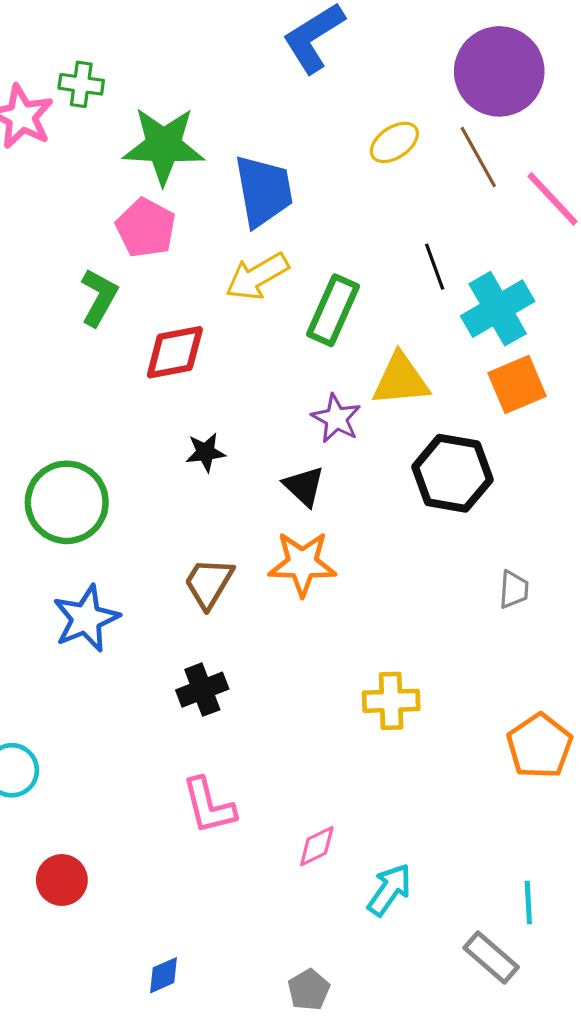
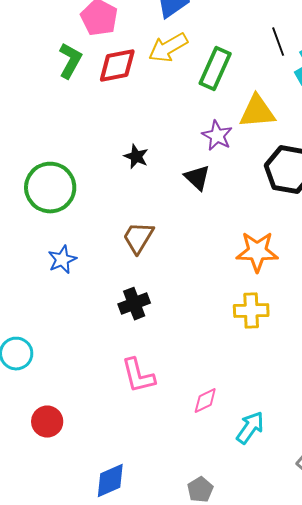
red diamond: (175, 352) -> (117, 66), moved
black star: (205, 452) -> (136, 157), turned 30
orange star: (302, 564) -> (257, 252), moved
blue star: (86, 619) -> (62, 260), size x0.7
blue diamond: (164, 975) -> (110, 481), size x1.5

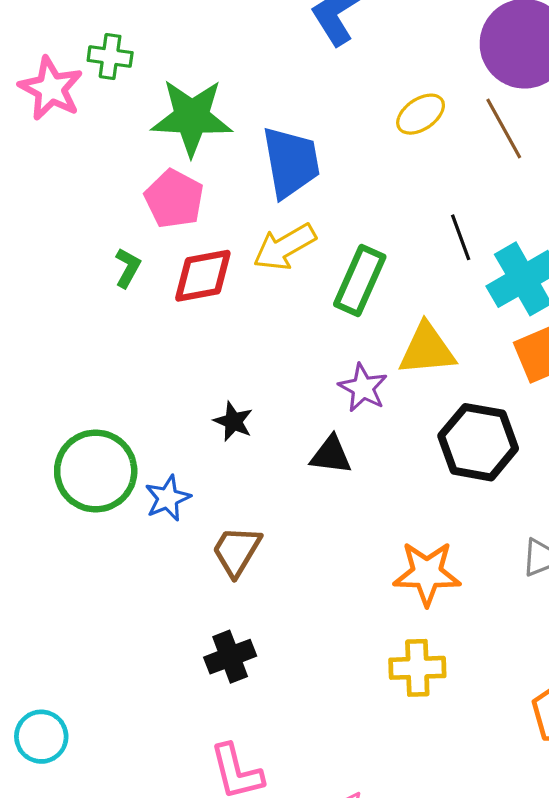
green L-shape: (70, 61) -> (128, 268), size x0.7
black triangle: (197, 178) -> (331, 455), turned -36
blue star: (62, 260) -> (168, 498), moved

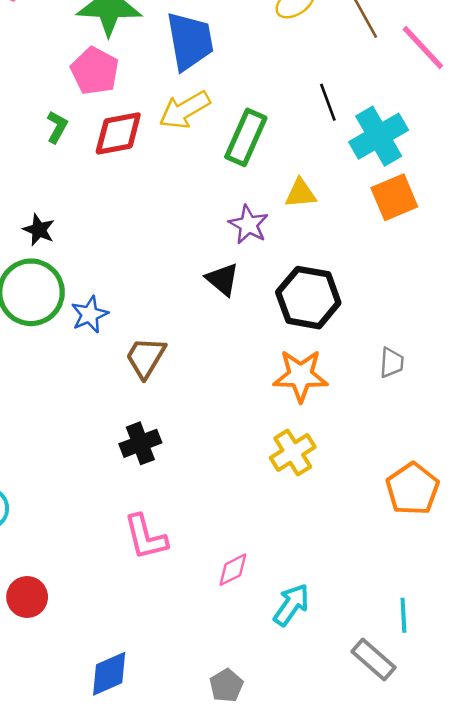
yellow triangle: (427, 349) -> (301, 193), size x0.7
black star: (233, 421) -> (39, 230), moved
black hexagon: (478, 442) -> (308, 298), moved
black triangle: (331, 455) -> (222, 279), turned 33
yellow cross: (417, 668) -> (293, 452), turned -30

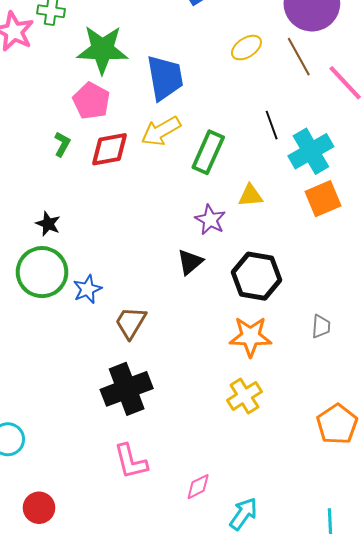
black triangle: (222, 279) -> (190, 262), turned 40
black cross: (140, 443) -> (127, 389), size x1.6

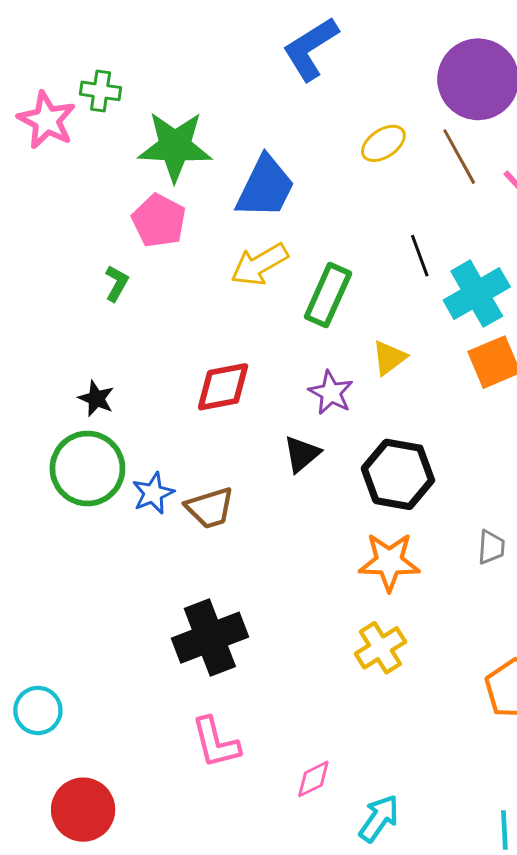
blue trapezoid: (165, 78) -> (265, 187), turned 36
red diamond: (109, 149) -> (223, 387), moved
yellow triangle: (250, 196) -> (389, 358), turned -32
brown trapezoid: (131, 322) -> (210, 508), moved, turned -138
red circle: (39, 508) -> (83, 810), size x1.4

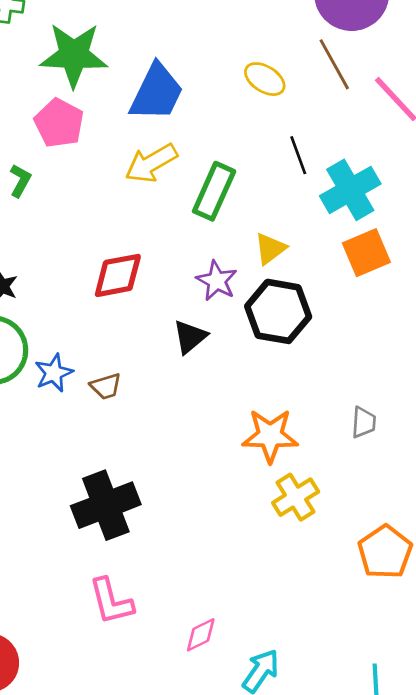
yellow ellipse: (383, 143) -> (265, 79), moved, turned 66
black hexagon: (398, 474) -> (278, 311), moved
brown trapezoid: (210, 508) -> (106, 386), size x0.7
yellow cross: (380, 648) -> (296, 497), moved

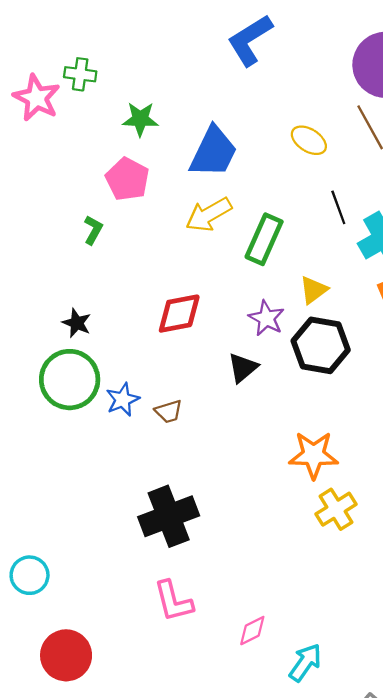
green star: (74, 55) -> (140, 119), size x0.6

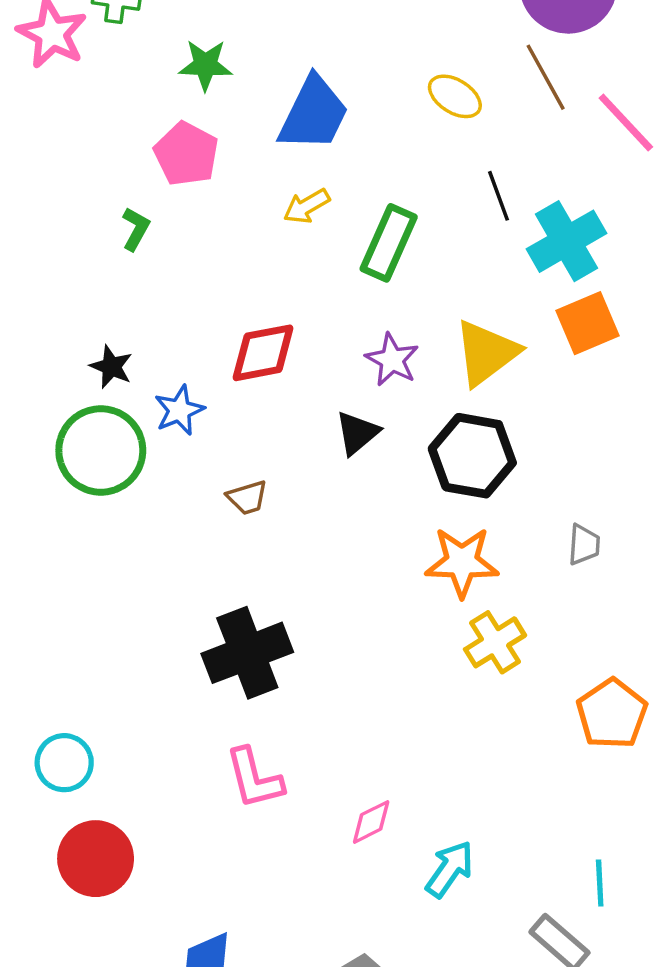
yellow arrow: (209, 215) -> (307, 206), size x0.7
yellow triangle: (314, 290) -> (486, 353), moved, size x1.6
black hexagon: (321, 345) -> (472, 456), moved
blue star: (123, 400) -> (179, 410), moved
cyan circle: (30, 575) -> (64, 763), moved

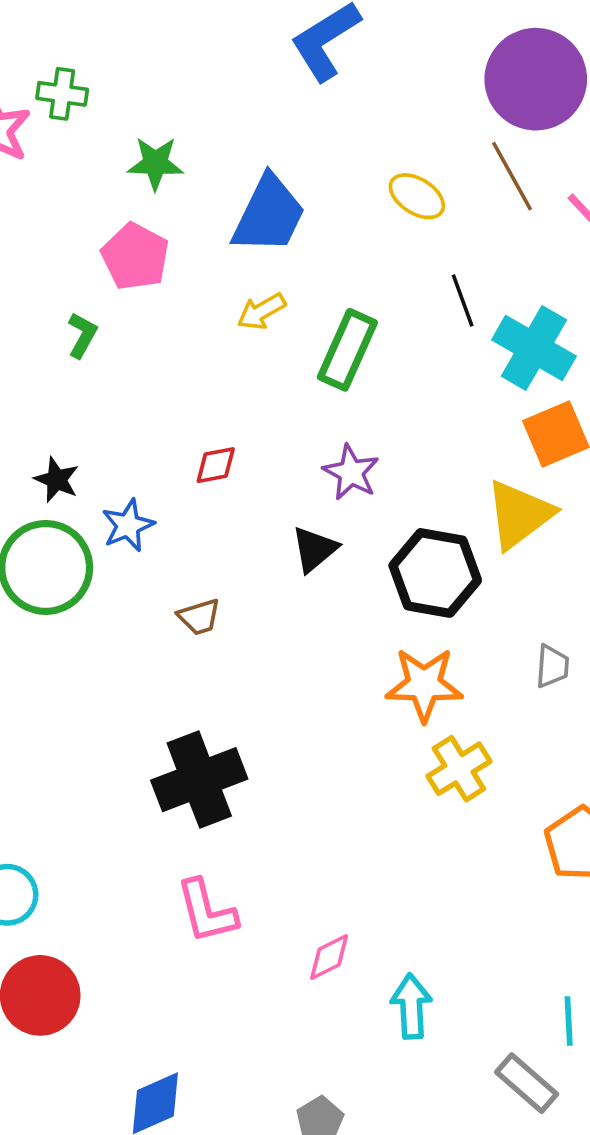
cyan cross: (567, 241) -> (534, 348), turned -30
red diamond: (263, 353) -> (216, 465), size x0.6
yellow triangle: (486, 353) -> (519, 514), moved
cyan arrow: (450, 869) -> (411, 1006), turned -38

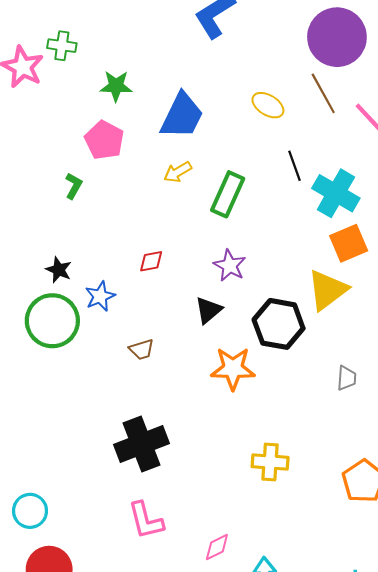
orange star: (424, 685) -> (233, 369), moved
yellow cross: (459, 769) -> (270, 462), moved, turned 36

